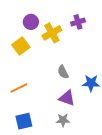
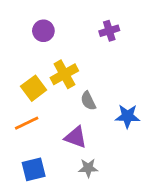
yellow cross: (52, 33) -> (64, 74), moved
yellow square: (21, 46) -> (34, 88), moved
purple triangle: (67, 98) -> (76, 137), moved

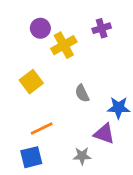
yellow cross: (64, 74) -> (64, 45), moved
orange line: (27, 123) -> (42, 129), moved
purple triangle: (76, 137) -> (104, 134), moved

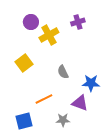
orange line: (42, 129) -> (44, 99), moved

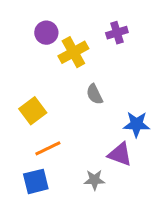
yellow square: (24, 63) -> (33, 111), moved
gray semicircle: (63, 72) -> (94, 94), moved
orange line: (44, 99) -> (48, 148), moved

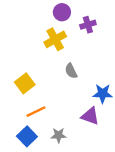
purple circle: (46, 33) -> (62, 12), moved
gray star: (94, 180) -> (59, 135), moved
blue square: (36, 181) -> (27, 136), turned -30

